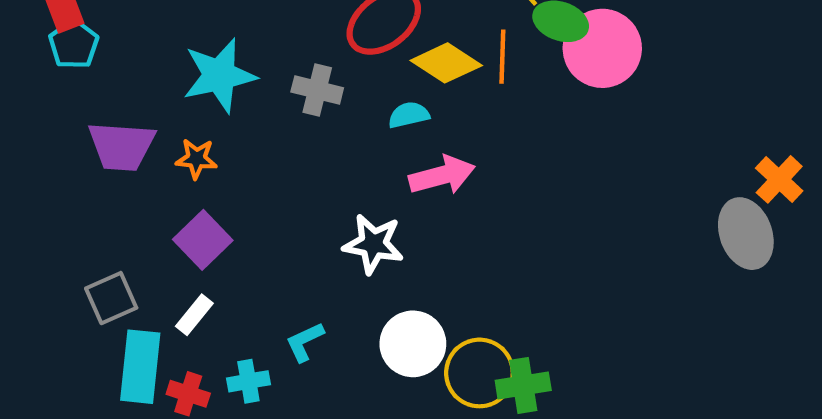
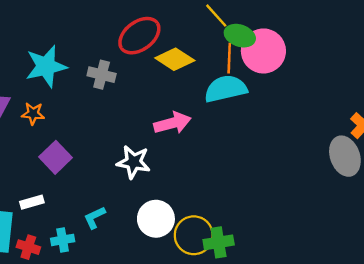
orange line: (502, 57) -> (229, 58), moved
cyan semicircle: (409, 115) -> (226, 89), moved, size x1.8
purple square: (203, 240) -> (56, 157), moved
white rectangle: (194, 315) -> (32, 202), turned 35

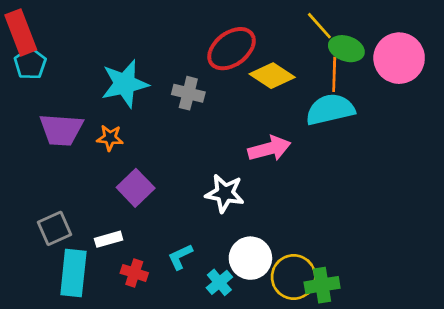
pink circle: (263, 51) -> (399, 58), moved
cyan cross: (63, 240) -> (219, 282), moved, turned -30
red cross: (28, 247) -> (134, 273), moved

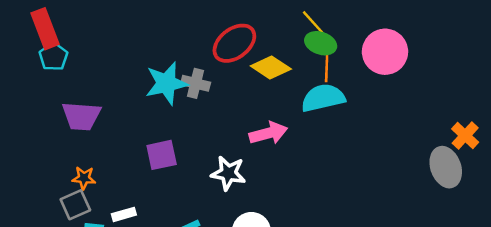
green ellipse: (346, 49) -> (321, 43), moved
cyan star: (125, 84) -> (166, 83), moved
orange star: (110, 138) -> (84, 178), moved
purple square: (136, 188) -> (162, 155), moved, turned 32

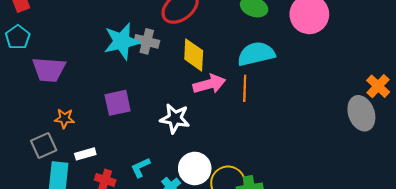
cyan pentagon: (53, 57) -> (18, 37), moved
orange line: (327, 66) -> (245, 88), moved
yellow diamond: (271, 68) -> (194, 55), moved, turned 60
orange star: (84, 178) -> (64, 118), moved

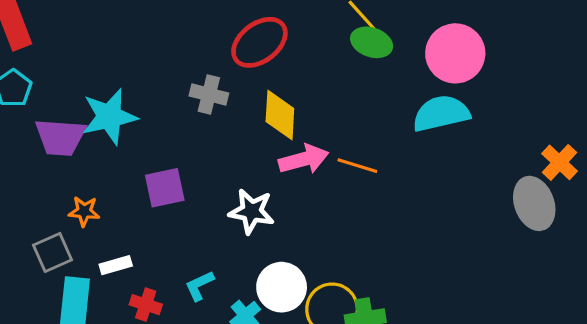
cyan star: (122, 41) -> (109, 117), moved
cyan semicircle: (256, 54) -> (441, 113), moved
orange line: (245, 88) -> (357, 166), turned -75

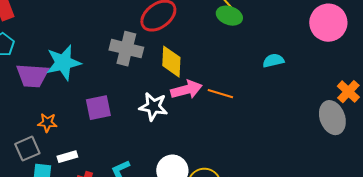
pink circle: (455, 53) -> (328, 23), moved
gray cross: (209, 94) -> (126, 49), size x1.4
cyan semicircle: (441, 113) -> (273, 61), size x0.6
white star: (252, 211) -> (153, 107), moved

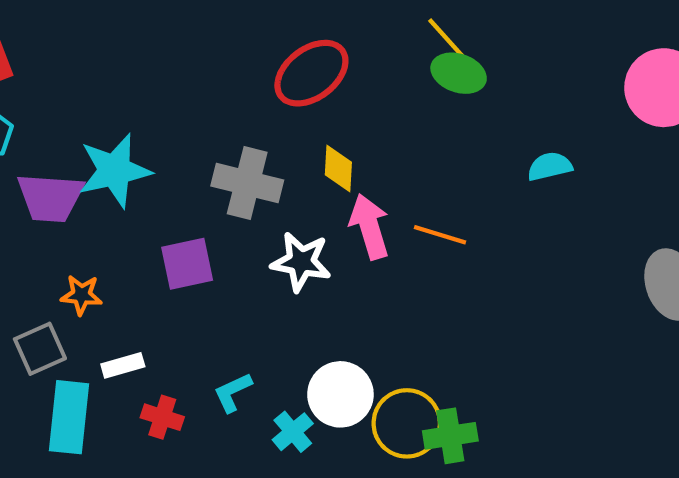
gray cross: (126, 49) -> (247, 183), moved
yellow diamond: (171, 62) -> (338, 168), size x0.7
pink arrow: (186, 90) -> (369, 227), turned -92

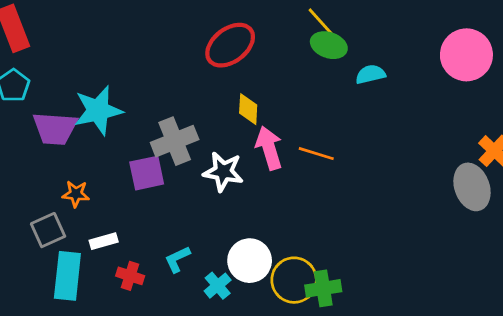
cyan semicircle: (550, 166) -> (371, 74), moved
gray cross: (247, 183) -> (175, 141), moved, turned -36

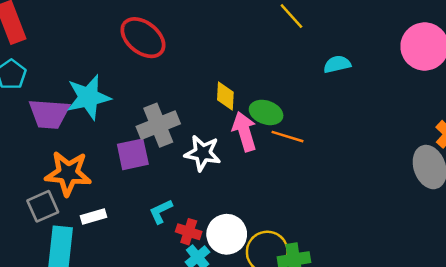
red ellipse: (230, 45) -> (143, 38), moved, turned 75
green ellipse: (329, 45) -> (266, 112), moved
orange star: (76, 194) -> (68, 173), size x1.8
cyan L-shape: (177, 259) -> (161, 211), moved
red cross: (130, 276) -> (189, 232), moved

